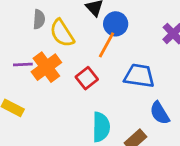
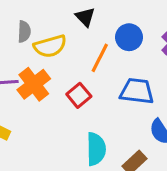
blue circle: (116, 24) -> (129, 37), moved
yellow semicircle: (62, 33) -> (50, 46), turned -72

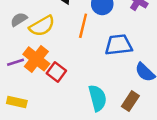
gray semicircle: (24, 32) -> (19, 19), turned -112
red square: (79, 95) -> (56, 72), moved

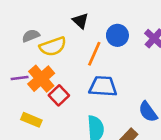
blue trapezoid: (119, 45) -> (103, 86), moved
yellow rectangle: (17, 102) -> (31, 120), moved

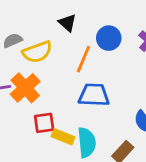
red square: (59, 95) -> (44, 123), moved, turned 36
yellow rectangle: (31, 120) -> (63, 137), moved

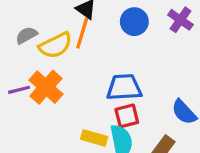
orange line: (83, 59) -> (82, 33), moved
red square: (44, 123) -> (127, 116), moved

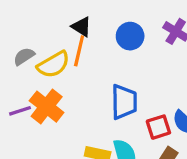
blue trapezoid: (124, 87) -> (124, 102), turned 96
red square: (127, 116) -> (158, 127), moved

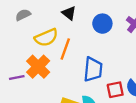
orange line: (79, 51) -> (65, 49), moved
gray semicircle: (24, 56) -> (23, 15), moved
purple line: (20, 111) -> (17, 78), moved

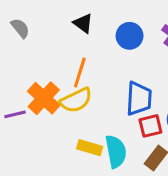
gray semicircle: (23, 15) -> (20, 28), turned 80
yellow semicircle: (46, 38) -> (76, 100), moved
blue trapezoid: (93, 69) -> (139, 99), moved

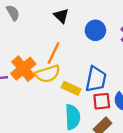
yellow rectangle: (90, 148) -> (71, 88), moved

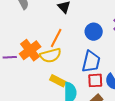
blue circle: (95, 30) -> (94, 32), moved
yellow rectangle: (71, 88) -> (58, 81), moved

